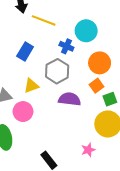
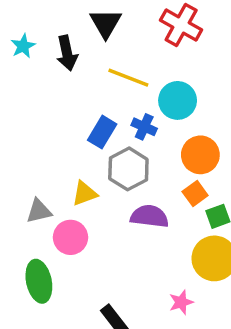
yellow line: (44, 20) -> (128, 78), moved
blue rectangle: (25, 51) -> (102, 132), moved

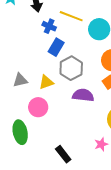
blue cross: (144, 127) -> (49, 26), moved
gray triangle: (39, 211) -> (20, 80), moved

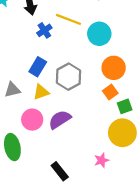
blue cross: (49, 26) -> (44, 30), turned 32
blue rectangle: (56, 47) -> (38, 67), moved
purple semicircle: (83, 95) -> (60, 120), moved, turned -40

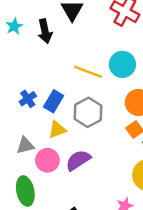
yellow line: (69, 19) -> (88, 72), moved
blue cross: (44, 30) -> (28, 99), moved
gray triangle: (12, 90) -> (25, 146), moved

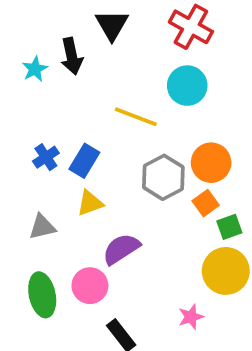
cyan star: (14, 26) -> (35, 69), moved
cyan circle: (122, 64) -> (187, 86), moved
gray hexagon: (88, 112) -> (163, 177), moved
pink circle: (47, 160) -> (90, 286), moved

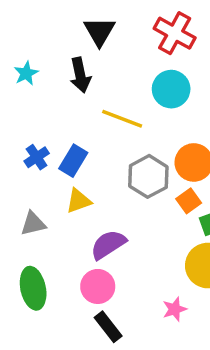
black arrow: (72, 56) -> (80, 75), moved
pink circle: (90, 286) -> (98, 286), moved

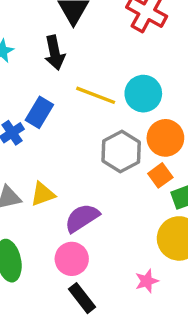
cyan circle: (171, 89) -> (143, 94), moved
blue rectangle: (73, 161) -> (39, 112), moved
yellow triangle: (79, 201) -> (43, 194), moved

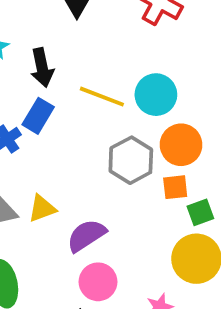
black arrow: (55, 53) -> (42, 68), moved
orange square: (160, 175) -> (175, 187), turned 30
pink circle: (72, 259) -> (98, 282), moved

